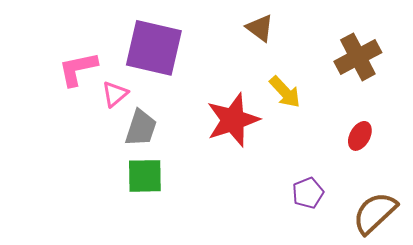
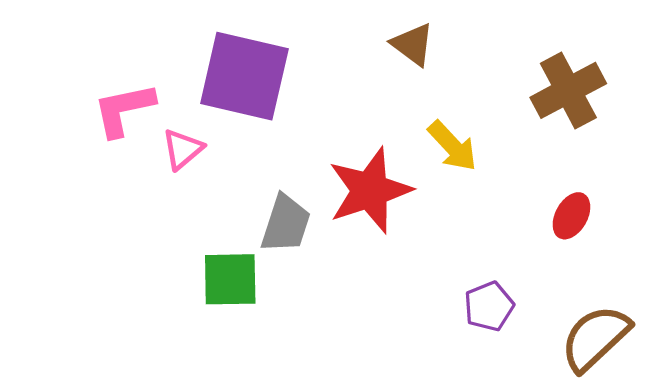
gray trapezoid: (141, 128) -> (286, 224), moved

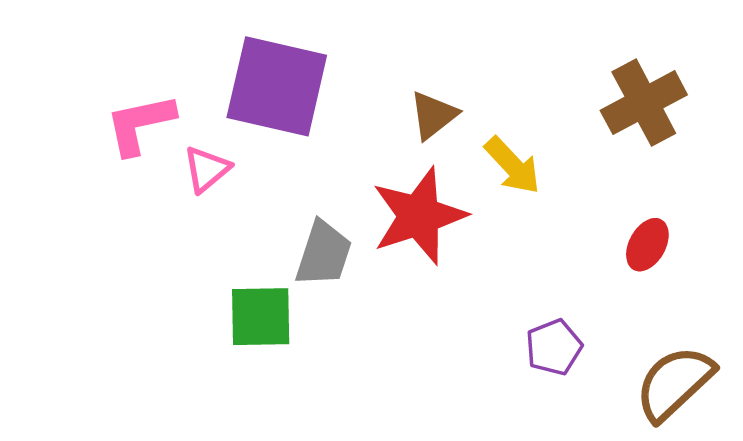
brown triangle: (413, 44) -> (433, 115), moved, turned 45

